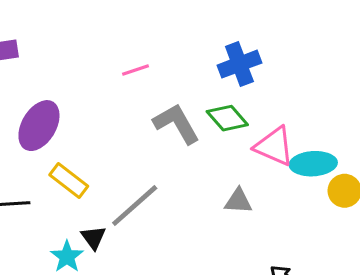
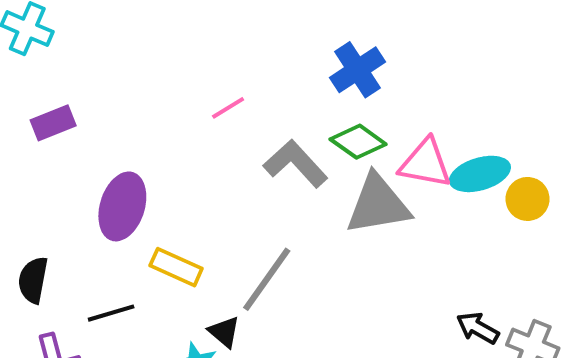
gray triangle: (238, 201) -> (378, 204), moved, size x1.8

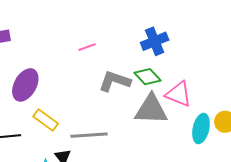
gray L-shape: (295, 164) -> (115, 81), turned -40
cyan ellipse: (480, 174) -> (201, 128), moved, turned -72
gray line: (267, 279) -> (89, 135), turned 39

